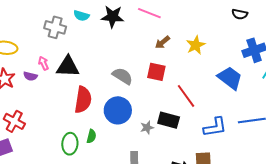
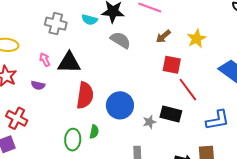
cyan semicircle: (81, 16) -> (90, 20), moved
red square: (156, 72) -> (172, 65), moved
purple semicircle: (30, 76) -> (38, 85), moved
gray semicircle: (123, 76) -> (120, 40), moved

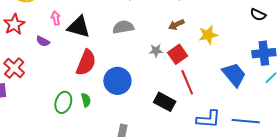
gray semicircle: (120, 40) -> (123, 27), moved, turned -55
red square: (172, 65) -> (178, 54), turned 30
gray star: (149, 122) -> (156, 51), moved
green semicircle: (94, 132) -> (86, 100), turned -40

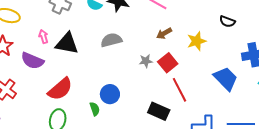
black semicircle: (258, 15) -> (227, 22), moved
purple semicircle: (43, 41) -> (32, 61), size x1.6
red semicircle: (86, 63) -> (60, 89), moved, turned 32
blue circle: (117, 81) -> (110, 94), size x0.7
green semicircle: (86, 100) -> (95, 109), moved

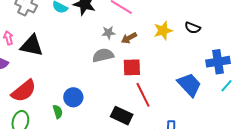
gray semicircle: (111, 40) -> (103, 55), moved
yellow star: (197, 41) -> (163, 31), moved
gray star: (146, 61) -> (109, 33), moved
red square: (168, 63) -> (132, 67), turned 36

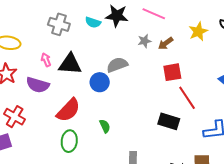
gray semicircle: (103, 55) -> (117, 65), moved
blue circle: (73, 97) -> (100, 82), moved

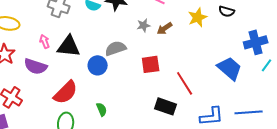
red square: (172, 72) -> (151, 64), moved

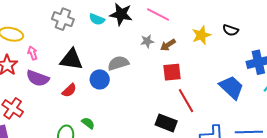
pink arrow: (45, 41) -> (33, 53), moved
red square: (151, 64) -> (172, 72), moved
red semicircle: (66, 92) -> (69, 90), moved, size x0.6
green semicircle: (102, 109) -> (88, 123), moved, turned -32

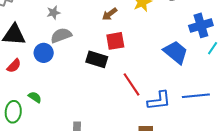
gray star: (147, 41) -> (53, 13), moved
red line: (186, 101) -> (132, 84), moved
black rectangle: (166, 123) -> (97, 59), moved

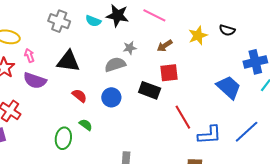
gray star: (53, 13) -> (130, 48), moved
blue circle: (44, 53) -> (111, 97), moved
red semicircle: (14, 66) -> (79, 96), moved, turned -98
blue line: (196, 96) -> (247, 132), turned -40

